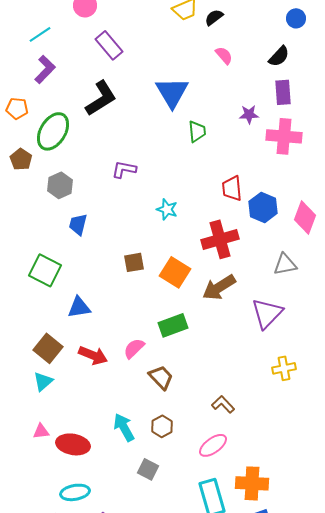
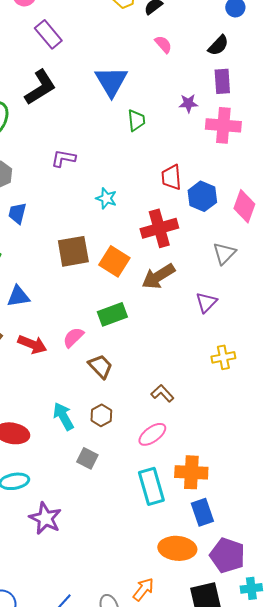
brown square: (134, 262) -> (73, 251), size x1.6
gray triangle: (285, 264) -> (224, 253), turned -35
purple triangle: (267, 313) -> (206, 302), size x0.7

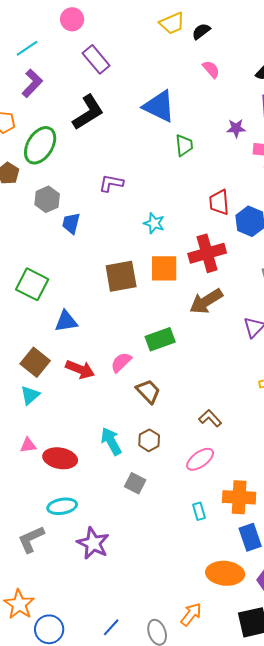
blue triangle: (111, 81) -> (159, 106), turned -33
blue trapezoid: (17, 213) -> (71, 223), moved
orange square: (114, 261) -> (164, 268), moved, turned -32
cyan rectangle: (151, 486) -> (199, 511), size x0.5

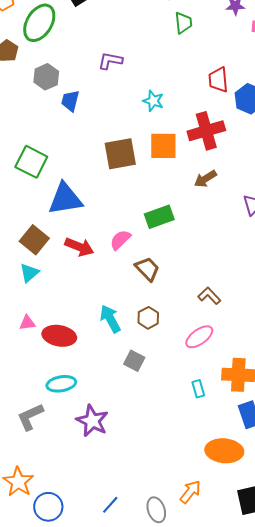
brown arrow: (206, 301) -> (205, 179), size x0.7
blue triangle: (66, 321) -> (65, 199), size x1.5

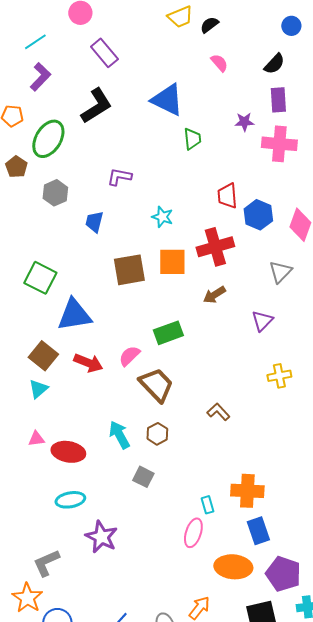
blue trapezoid: (70, 101) -> (94, 222), moved
brown trapezoid: (147, 269) -> (156, 385), size x1.4
pink ellipse: (199, 337) -> (193, 533), moved, turned -36
gray L-shape: (30, 417) -> (46, 563), moved

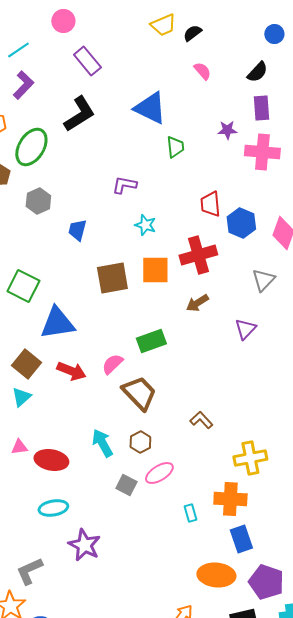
purple L-shape: (119, 177) -> (124, 185), moved
yellow cross: (279, 376) -> (250, 458), moved, size x1.4
pink ellipse: (193, 533) -> (159, 473), moved, turned 40

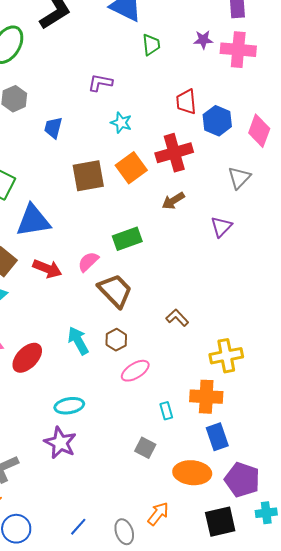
purple star: (227, 130) -> (203, 40), moved
orange square: (155, 270) -> (131, 168), turned -36
red ellipse: (51, 460) -> (27, 358), turned -56
gray square: (126, 485) -> (145, 448), moved
cyan ellipse: (53, 508) -> (69, 406), moved

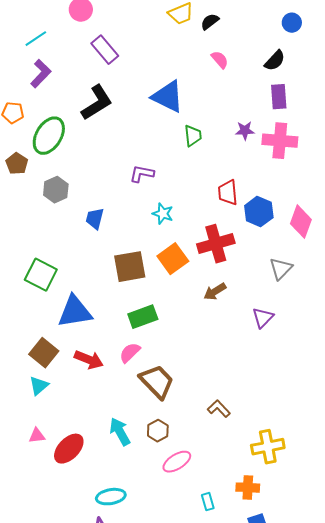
green rectangle: (127, 239) -> (143, 317), moved
orange cross: (206, 397) -> (248, 488), size x0.7

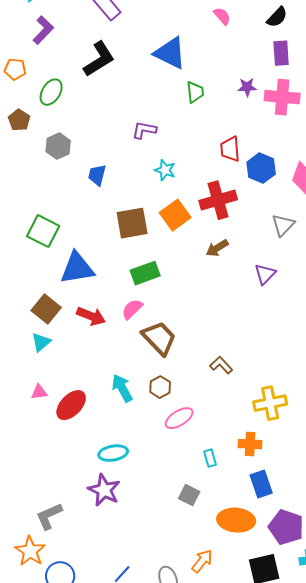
green ellipse: (49, 136) -> (51, 92), size x0.7

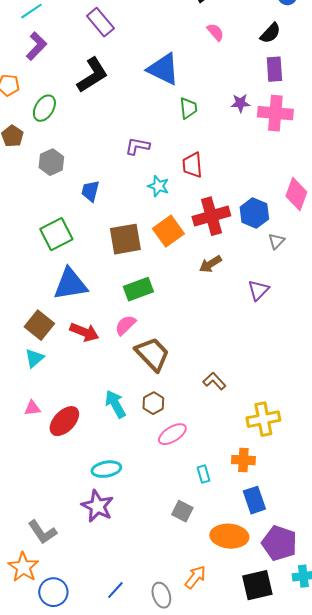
red trapezoid: (230, 149) -> (192, 165), moved
blue hexagon: (261, 168) -> (254, 213), moved
gray triangle: (283, 225) -> (276, 241), size x0.7
green square: (43, 231) -> (56, 234), moved, turned 36
gray L-shape: (49, 516) -> (42, 532), turned -100

